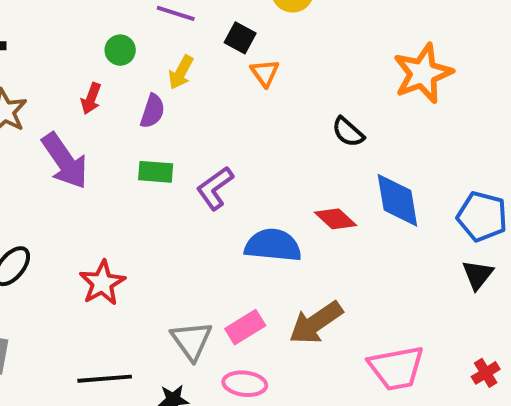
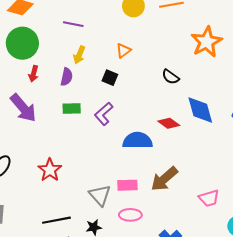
black square: (240, 38) -> (110, 78), moved
green circle: (120, 50) -> (22, 43), moved, size x2.0
orange triangle: (265, 73) -> (123, 50), turned 35
pink rectangle: (245, 327) -> (127, 185), turned 36
pink trapezoid: (396, 368) -> (209, 198), size x0.7

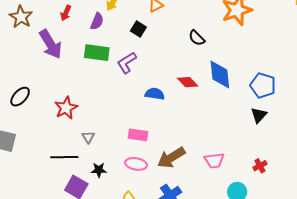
green rectangle: (72, 109) -> (97, 53), size x1.4
blue semicircle: (137, 141) -> (155, 94), size x0.7
brown arrow: (164, 179) -> (171, 158), moved
gray triangle: (100, 195) -> (88, 137), moved, size x0.6

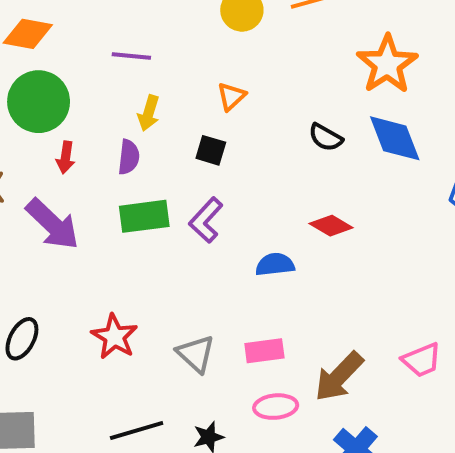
blue diamond: (220, 74) -> (395, 138), moved
gray triangle: (88, 137) -> (196, 354), moved, size x1.5

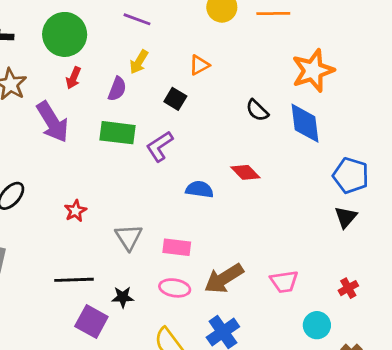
red star: (114, 337) -> (75, 211), size x0.7

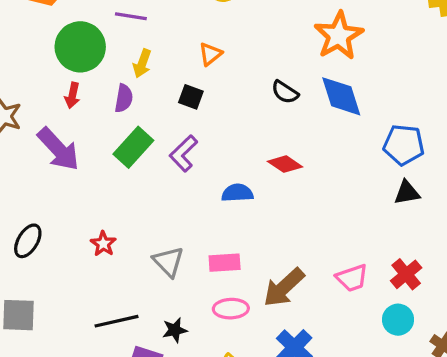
green circle: (65, 34) -> (80, 47), moved
green rectangle: (117, 133) -> (133, 147), turned -44
black triangle: (346, 217) -> (407, 193), turned 50
red cross: (348, 288) -> (406, 274), moved, size x1.4

